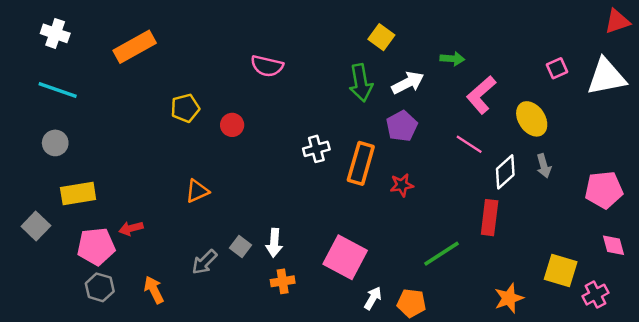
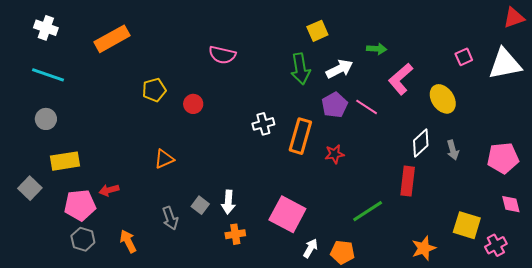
yellow square: (381, 37) -> (317, 31), turned 30
pink line: (469, 144) -> (367, 107), moved
gray arrow: (544, 166) -> (453, 150), moved
gray arrow: (204, 262) -> (170, 218), turned -65

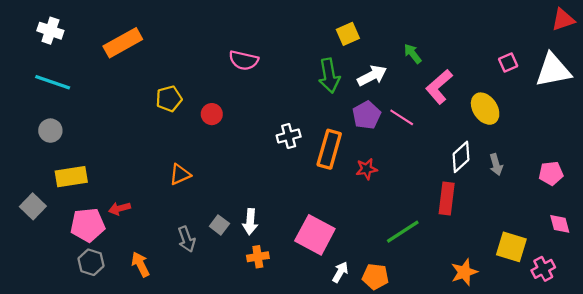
green arrow: (377, 49) -> (413, 54), turned -132
pink pentagon: (503, 158) -> (551, 173), size x0.7

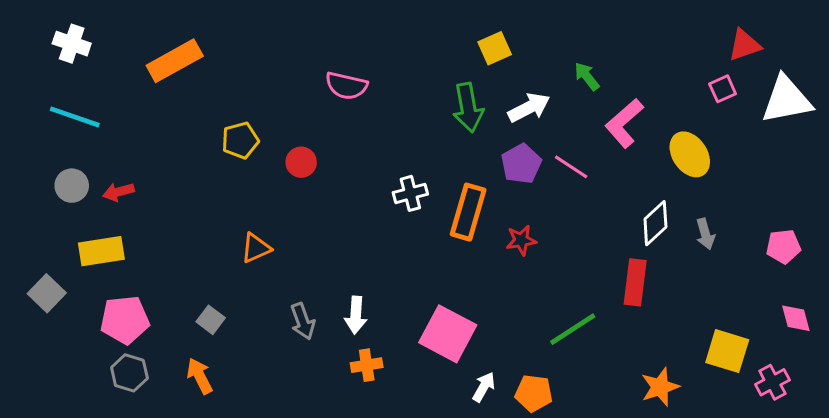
red triangle: (563, 20) -> (744, 45), moved
red arrow: (120, 208) -> (119, 192), moved
gray square: (219, 225) -> (211, 320), moved
gray arrow: (187, 239) -> (303, 321), moved

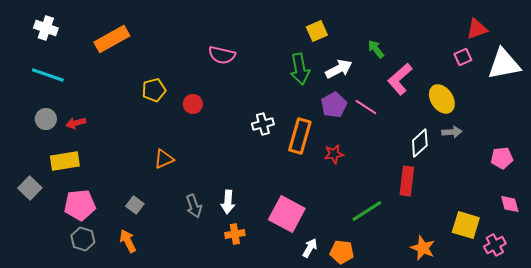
gray arrow: (705, 234) -> (452, 132), moved, turned -78
orange star: (660, 387) -> (423, 248), turned -30

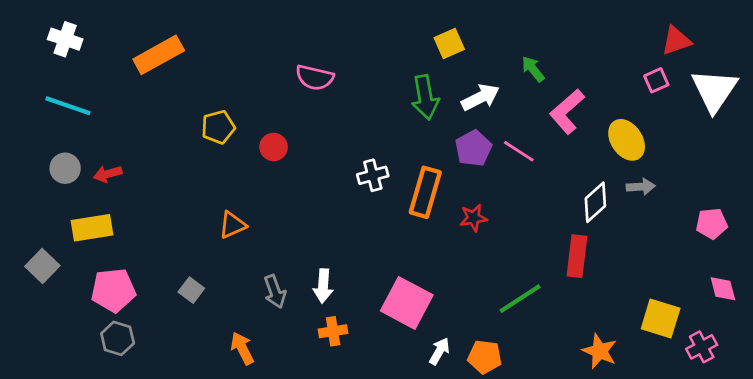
white triangle: (504, 64) -> (714, 90), turned -45
orange arrow: (128, 241) -> (242, 348), moved

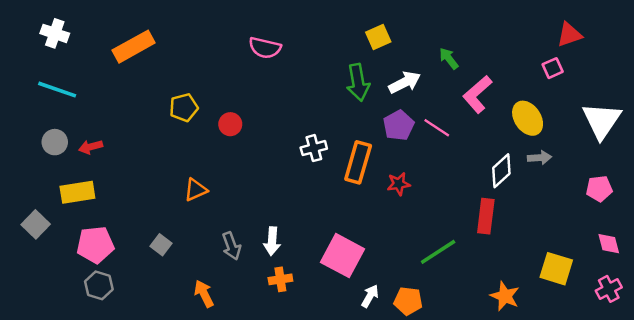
pink semicircle: (315, 77) -> (265, 48), moved
white triangle: (714, 90) -> (602, 121), moved
pink cross: (702, 347) -> (609, 289), moved

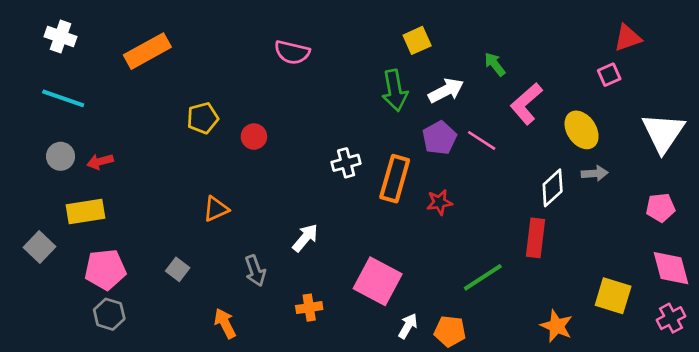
white arrow: (272, 241) -> (305, 238), moved, turned -144
pink diamond: (609, 244) -> (671, 268), size x1.5

